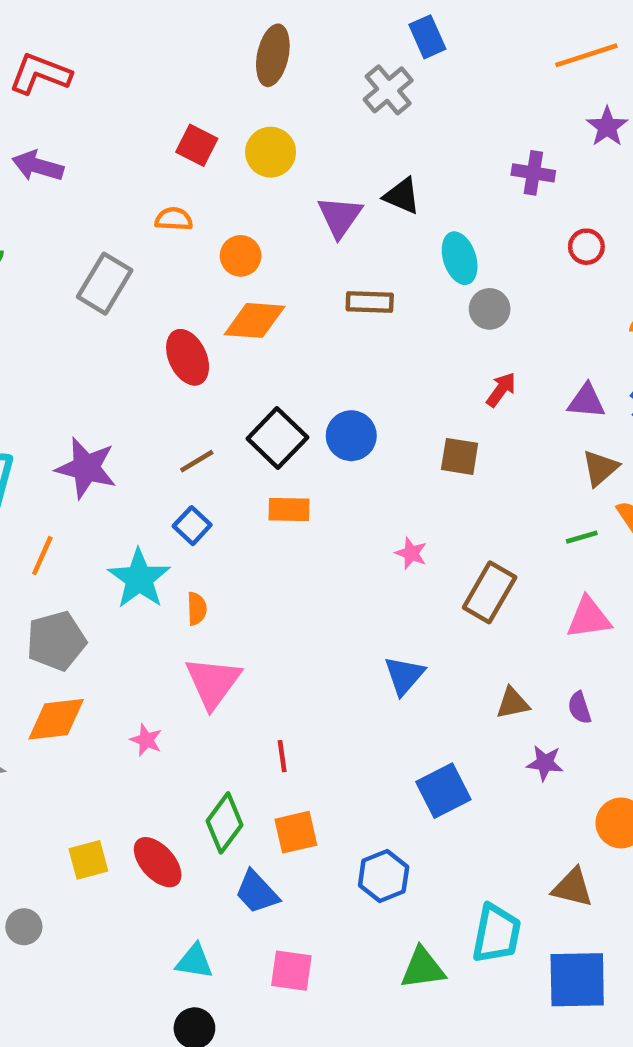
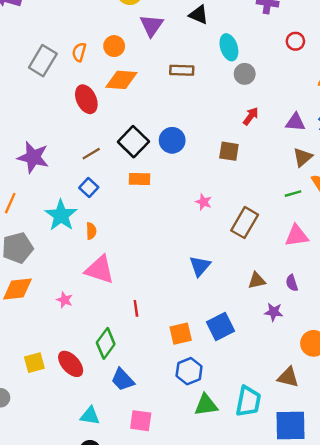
purple triangle: (340, 217) -> (152, 26), moved
orange semicircle: (174, 219) -> (79, 52), moved, turned -78
pink triangle: (213, 682) -> (100, 270), turned -48
orange square: (296, 832) -> (181, 334), moved
green triangle: (423, 968) -> (206, 405), moved

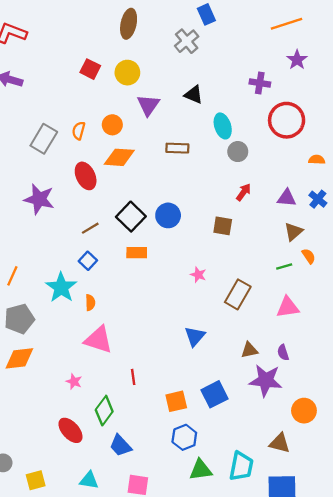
red circle: (295, 41) -> (287, 120), size x2.0
purple star: (33, 157) -> (39, 199), moved
pink star: (65, 300) -> (74, 382), moved
purple star: (274, 312) -> (266, 380), size x1.8
yellow square: (34, 363) -> (36, 480), moved

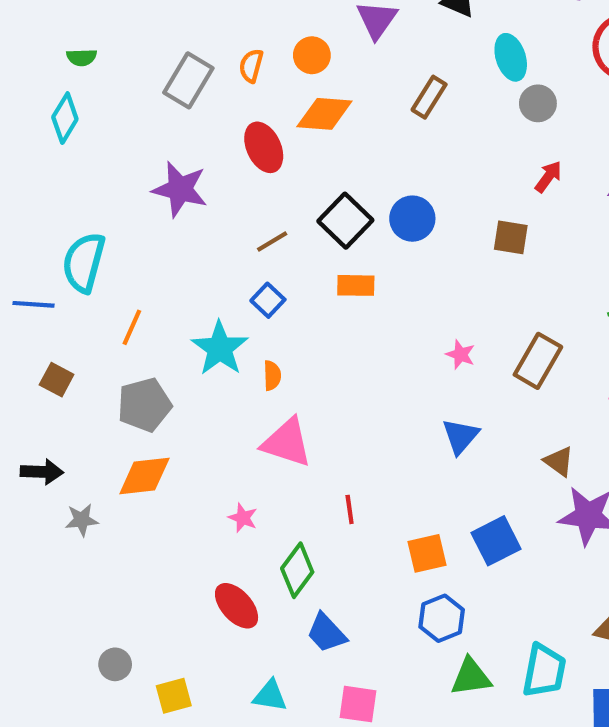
brown rectangle: (177, 148) -> (429, 97), turned -60
pink star: (198, 275) -> (460, 355), moved
brown triangle: (249, 350) -> (559, 461), turned 48

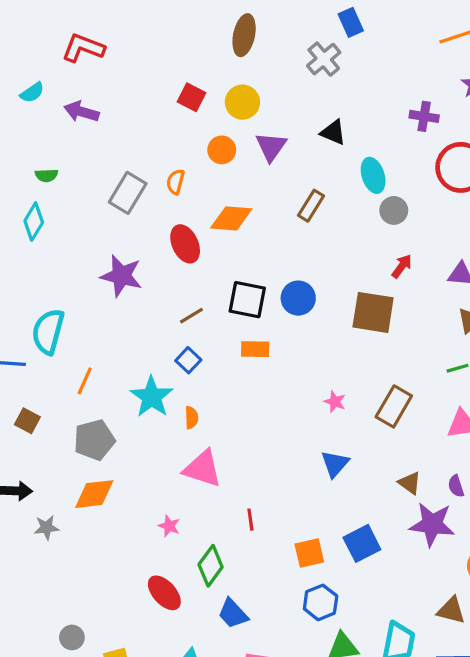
orange circle: (312, 55) -> (222, 150), moved
black square: (345, 221) -> (247, 300), turned -33
brown square: (511, 237) -> (373, 312), size x1.6

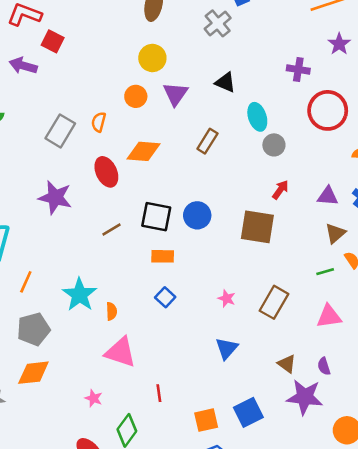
red square: (191, 97) -> (53, 41), moved
blue square: (188, 360) -> (165, 297), moved

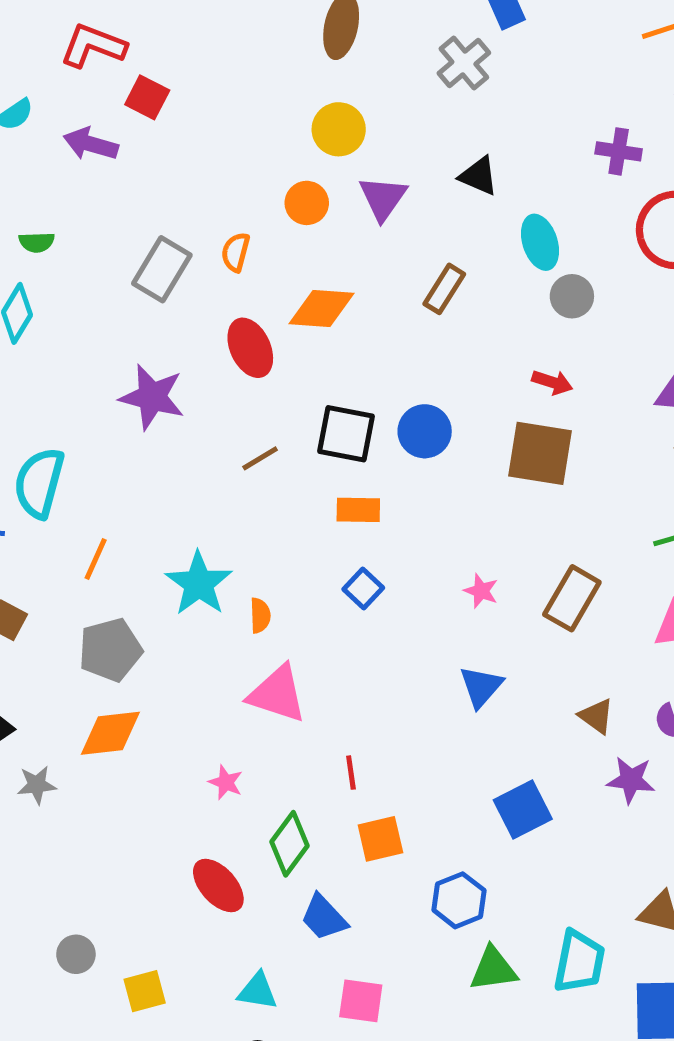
red arrow: (280, 190) -> (552, 382), moved, turned 72
purple star: (305, 397) -> (631, 780), size x0.7
orange square: (206, 420) -> (380, 839), moved

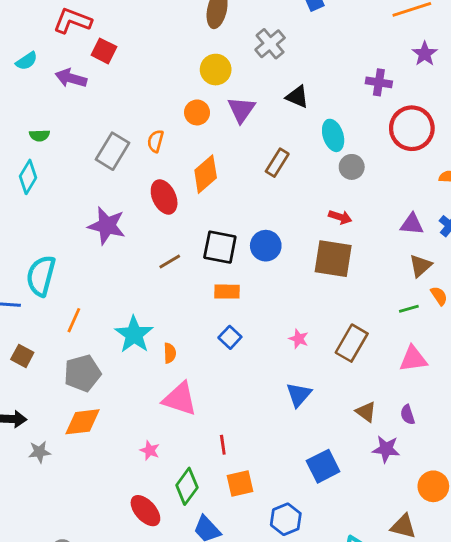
gray cross: (464, 63) -> (270, 44), moved
orange diamond: (321, 309) -> (206, 174), turned -45

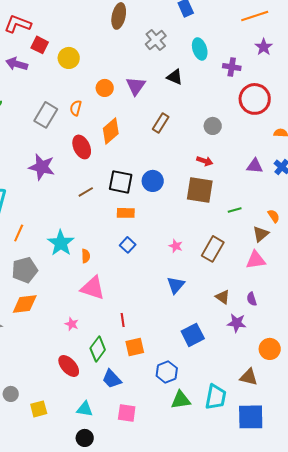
yellow circle: (216, 70) -> (69, 58), moved
cyan ellipse: (333, 135) -> (200, 49), moved
brown triangle: (420, 266) -> (261, 234), moved
green line: (409, 309) -> (235, 210), moved

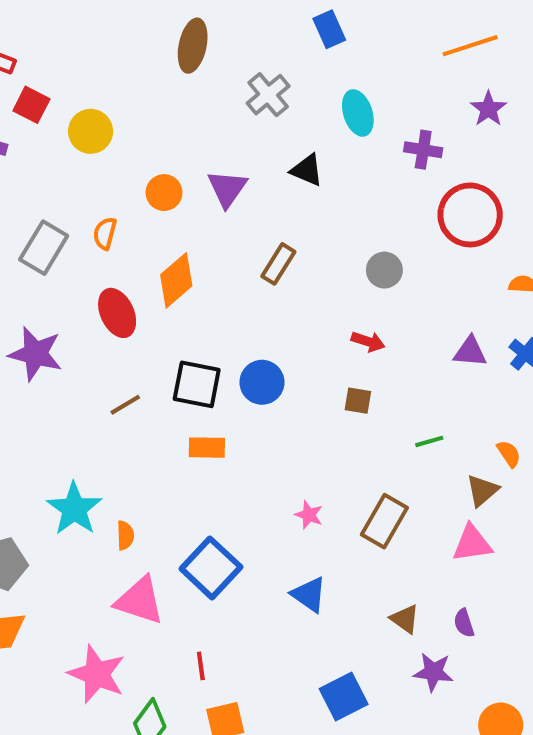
brown square: (200, 190) -> (358, 401), size x0.5
blue square: (128, 245) -> (211, 568), moved, size x1.8
blue triangle: (176, 285) -> (309, 594), turned -36
pink star: (72, 324) -> (97, 674), size x2.0

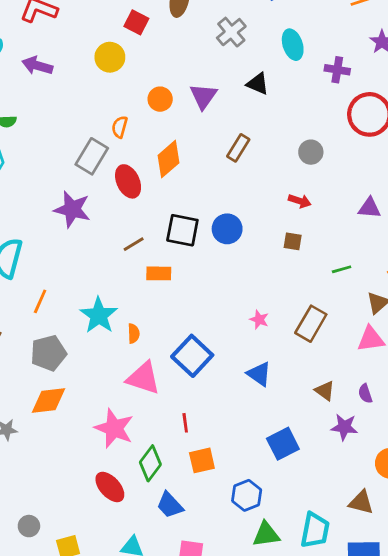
red square: (31, 105) -> (136, 22), moved
gray rectangle: (44, 248) -> (92, 156), moved
orange rectangle: (207, 448) -> (159, 273), moved

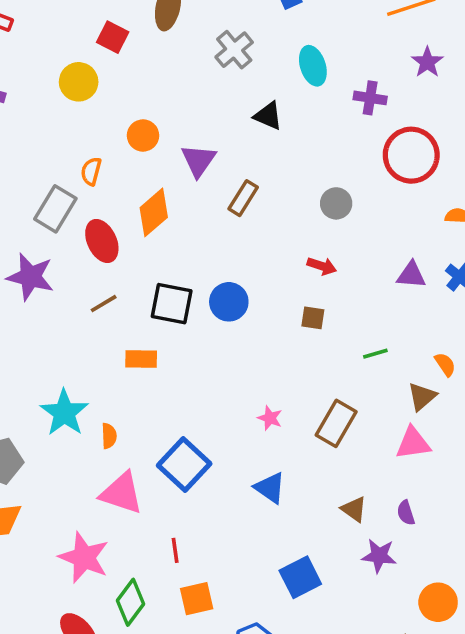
purple triangle: (203, 96) -> (198, 161), moved
brown line: (134, 244) -> (104, 304), moved

